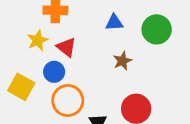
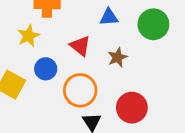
red triangle: (66, 47) -> (80, 46), moved
orange circle: (68, 101) -> (80, 90), moved

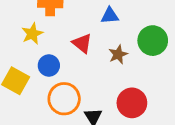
green circle: (153, 24) -> (153, 41), moved
orange circle: (80, 90) -> (64, 99), moved

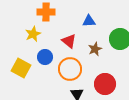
orange circle: (64, 99) -> (70, 69), moved

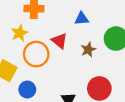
blue circle: (45, 57) -> (27, 90), moved
orange circle: (70, 69) -> (36, 54), moved

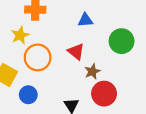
red triangle: (59, 41) -> (76, 52), moved
brown star: (88, 50) -> (92, 71), moved

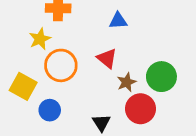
green circle: (122, 41) -> (161, 77), moved

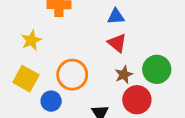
yellow star: (40, 39) -> (31, 40), moved
red triangle: (107, 58) -> (117, 43), moved
orange circle: (61, 65) -> (72, 75), moved

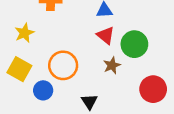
green circle: (157, 69) -> (134, 44), moved
red circle: (137, 100) -> (153, 89), moved

